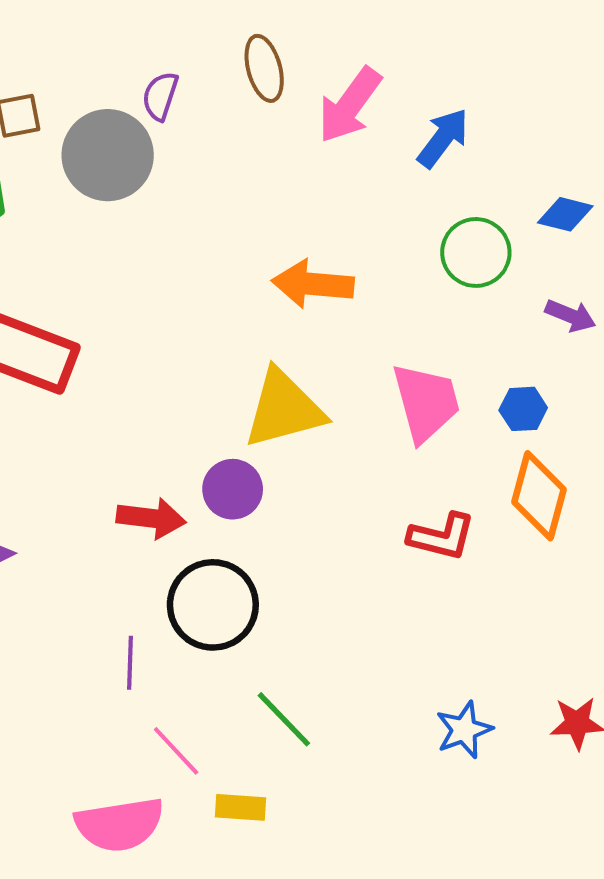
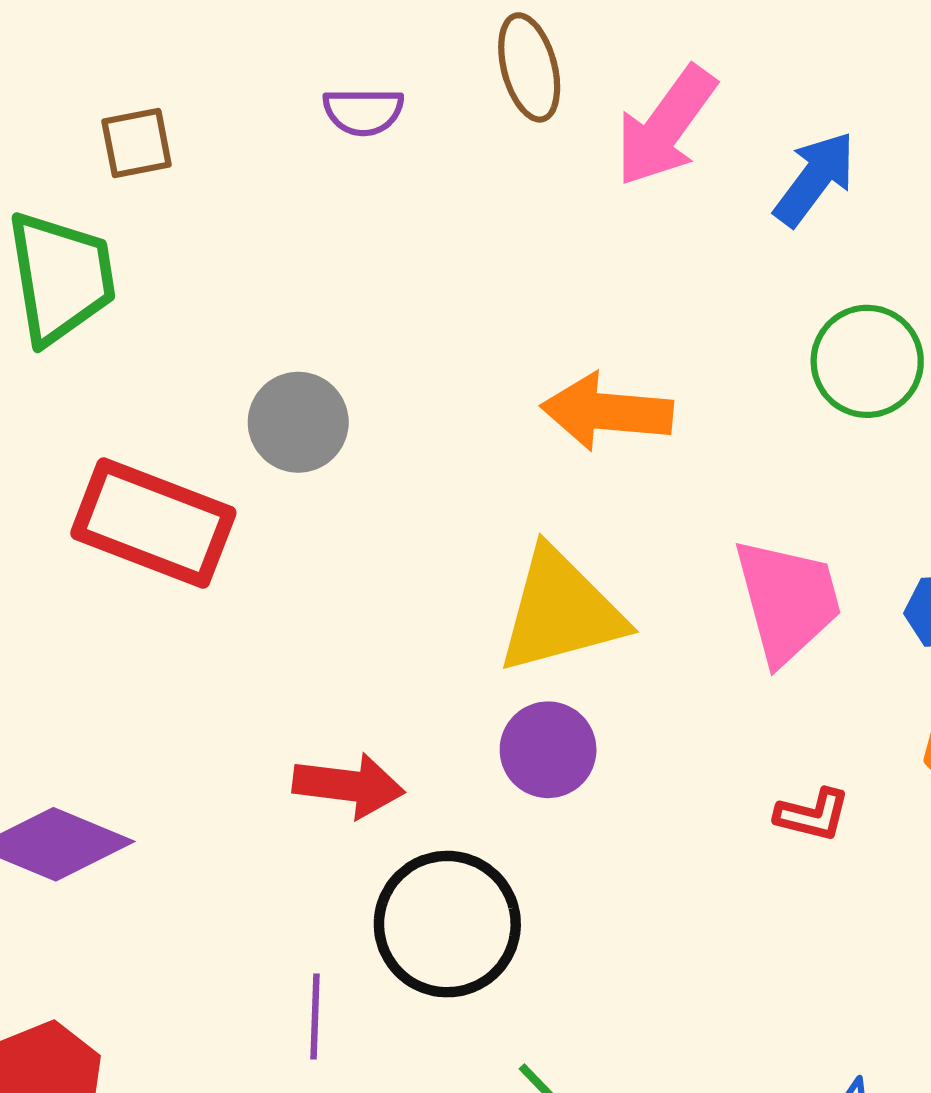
purple semicircle: (160, 96) -> (363, 112), turned -108
gray circle: (108, 155) -> (298, 422), moved, size x0.7
purple circle: (233, 489) -> (548, 750), moved
red L-shape: (442, 537) -> (813, 815), size x0.7

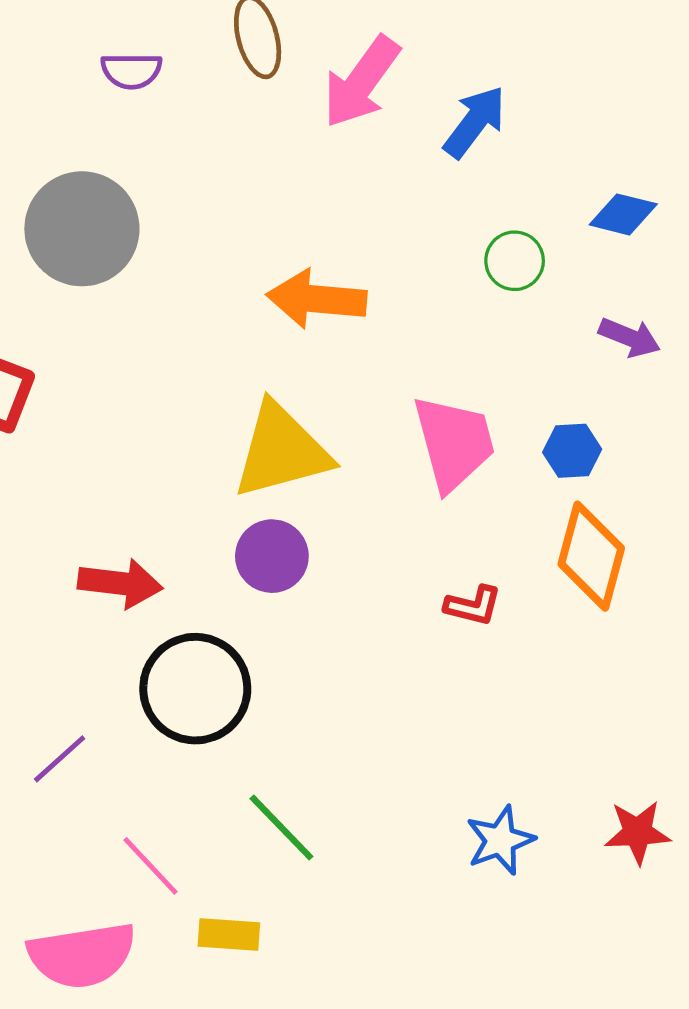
green circle: (867, 361) -> (515, 261), size x0.7
gray circle: (298, 422) -> (82, 229), moved, size x1.5
purple line: (315, 1016) -> (60, 759), moved, turned 46

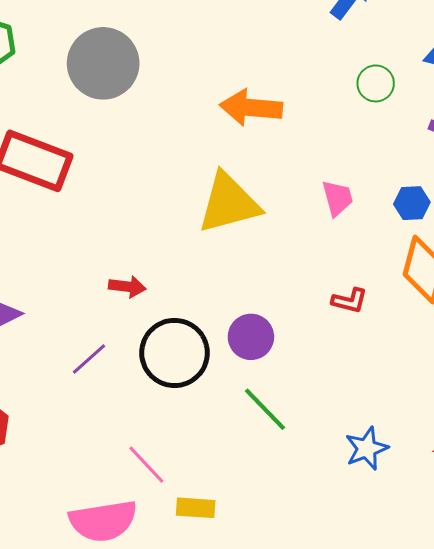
pink trapezoid: (454, 443) -> (337, 198), size x0.6
purple circle: (272, 556) -> (251, 337), moved
red arrow: (120, 583) -> (127, 287), size x0.7
purple line: (60, 759) -> (89, 359), moved
green line: (281, 828) -> (265, 409), moved

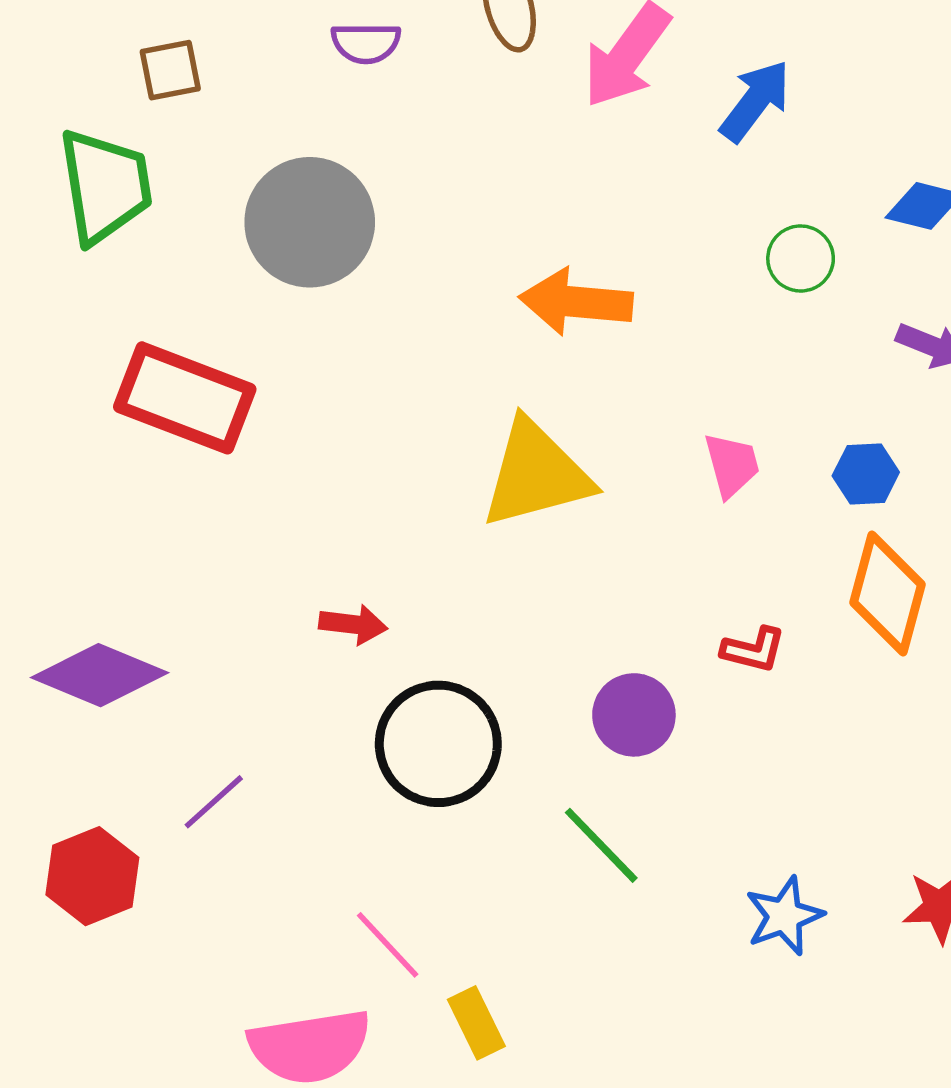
purple circle: (251, 337) -> (634, 715), moved
purple line: (89, 359) -> (214, 802), moved
yellow rectangle: (196, 508) -> (476, 1023), turned 60

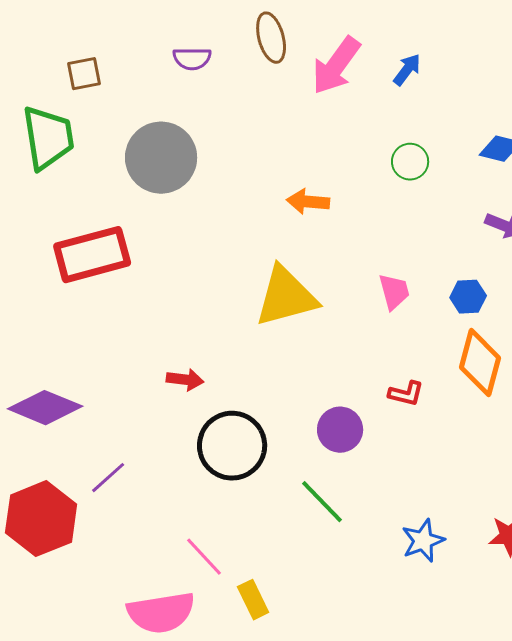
blue arrow: (755, 101) -> (407, 70), moved, size x0.7
green circle: (801, 258) -> (410, 162), moved
orange arrow: (576, 302) -> (308, 202), size x0.7
red rectangle: (185, 398) -> (92, 255), turned -36
red hexagon: (92, 876) -> (41, 519), size x1.4

